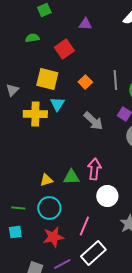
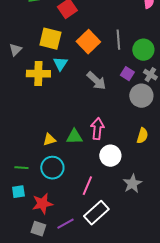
orange square: (85, 82) -> (88, 42), size x1.6
red star: (53, 237) -> (42, 204), moved

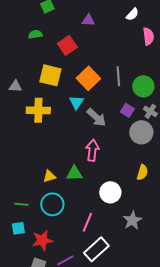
gray triangle: (15, 50) -> (15, 86), turned 48
cyan triangle: (60, 64) -> (76, 102), moved
pink arrow: (97, 129) -> (92, 150), moved

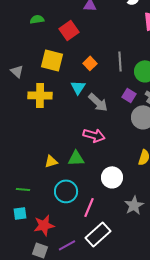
orange square: (88, 78) -> (90, 63), size x0.6
gray triangle: (15, 86) -> (17, 71), turned 40
pink arrow: (92, 150) -> (94, 135), turned 100
cyan circle: (52, 204) -> (66, 191), moved

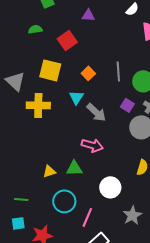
gray triangle: (17, 71) -> (15, 81), size x1.5

